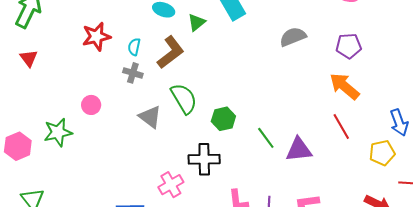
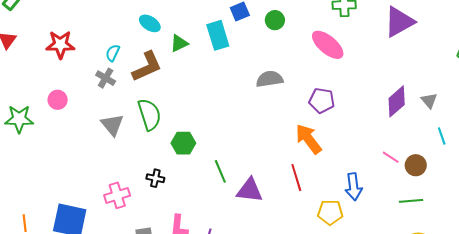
red star: (96, 36) -> (60, 45), moved
black cross: (204, 159) -> (155, 178), size x0.6

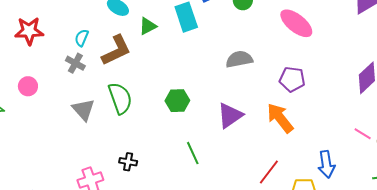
green hexagon: (183, 143) -> (177, 101), moved
red line: (296, 178) -> (269, 172), moved, turned 56
purple triangle: (250, 190) -> (230, 116), moved, turned -40

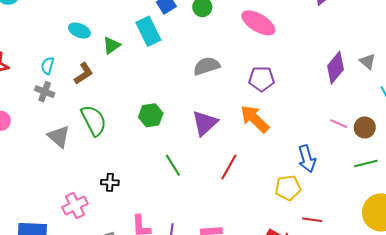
brown L-shape: (116, 50) -> (84, 73), size x0.7
red line: (269, 172) -> (229, 167), moved

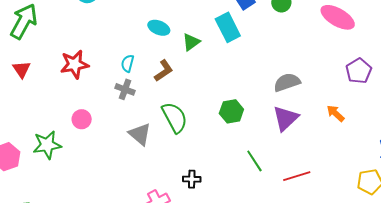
gray semicircle: (207, 66) -> (287, 82), moved
purple pentagon: (262, 79) -> (359, 71), moved, turned -30
orange arrow: (255, 119) -> (336, 113), size x0.6
red line: (229, 167) -> (297, 176), moved, turned 44

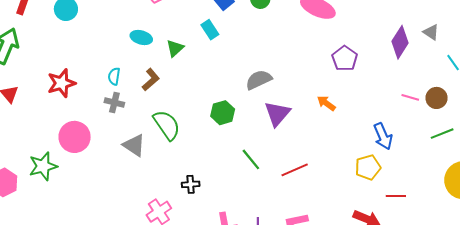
cyan rectangle: (228, 27) -> (210, 30), size x0.7
gray semicircle: (287, 82) -> (259, 80), moved
pink circle: (82, 119) -> (75, 137), size x1.6

